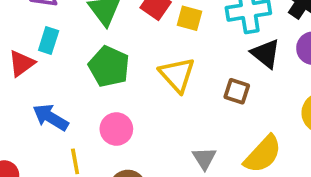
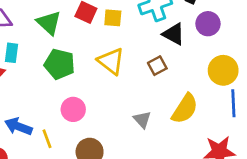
brown square: (237, 91) -> (157, 66), turned -36
blue arrow: (51, 117) -> (18, 126), moved

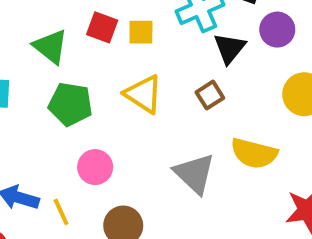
black triangle: (174, 34) -> (230, 48), turned 45
yellow semicircle: (185, 109) -> (254, 153), turned 76
gray triangle: (142, 119) -> (194, 174), size x1.6

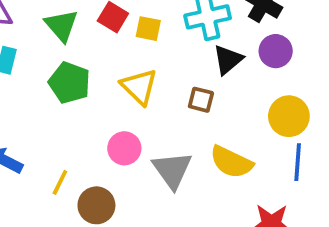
brown square: (210, 95) -> (201, 100), turned 36
pink circle: (95, 167) -> (124, 148), moved
yellow line: (61, 212) -> (60, 182), moved, turned 40

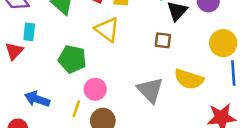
green pentagon: (69, 83) -> (72, 59), moved
yellow triangle: (139, 87) -> (107, 29), moved
pink circle: (124, 148) -> (95, 89), moved

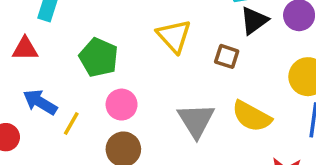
yellow triangle: (107, 29) -> (174, 36), moved
red triangle: (14, 51) -> (25, 49), moved, turned 36
yellow line: (76, 109) -> (71, 124), moved

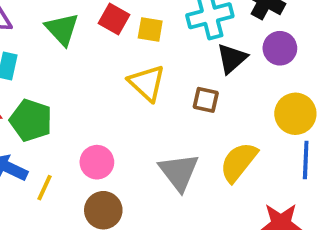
green pentagon: (99, 57) -> (31, 120), moved
yellow semicircle: (252, 116) -> (239, 162), turned 105

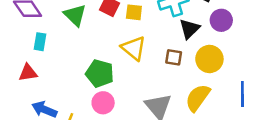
yellow circle: (295, 114) -> (209, 59), moved
green pentagon: (31, 120) -> (100, 73), moved

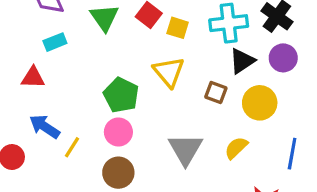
cyan rectangle: (40, 42) -> (55, 42), turned 48
yellow semicircle: (198, 98) -> (236, 148), size x0.7

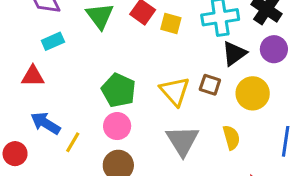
yellow triangle: (169, 72) -> (175, 91), moved
yellow semicircle: (236, 148) -> (231, 138), turned 120

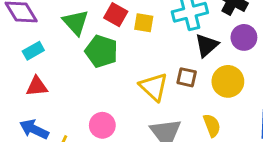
red triangle: (33, 76) -> (37, 86), moved
green pentagon: (119, 90) -> (101, 51), moved

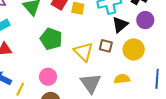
green pentagon: (101, 51) -> (51, 39), moved
yellow semicircle: (212, 125) -> (122, 79), turned -77

